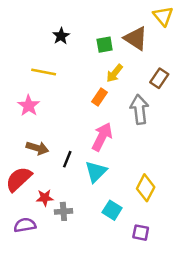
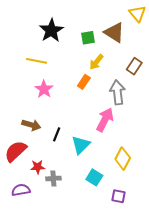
black star: (61, 36) -> (51, 30), size x1.6
pink star: (29, 106) -> (44, 89), moved
pink arrow: (102, 137) -> (105, 120), moved

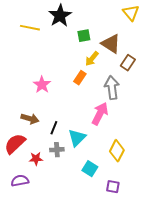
black star: (51, 30) -> (60, 16), moved
brown triangle: (114, 33) -> (111, 44), moved
yellow line: (37, 61) -> (30, 28), moved
gray cross: (53, 178) -> (57, 150), moved

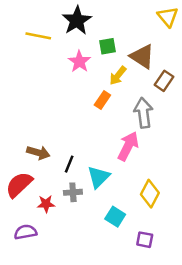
pink star: (42, 85) -> (79, 62), moved

